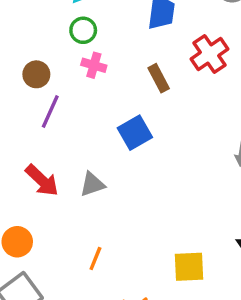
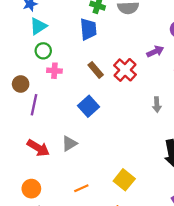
red cross: (210, 54) -> (125, 70), moved
orange line: (95, 258) -> (81, 188), turned 56
yellow square: (189, 267) -> (124, 180), moved, turned -36

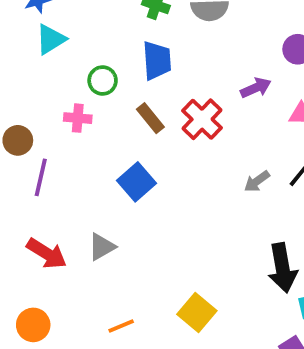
blue trapezoid: (88, 29) -> (157, 60), moved
green circle: (43, 51) -> (103, 81), moved
gray arrow: (157, 105) -> (257, 181), turned 56

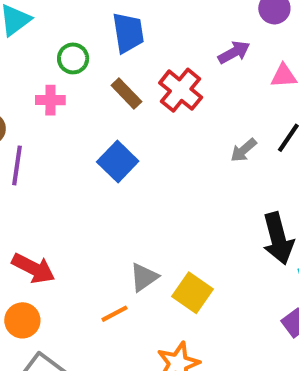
gray triangle: (102, 247) -> (144, 277), moved
red arrow: (47, 253) -> (33, 268), moved

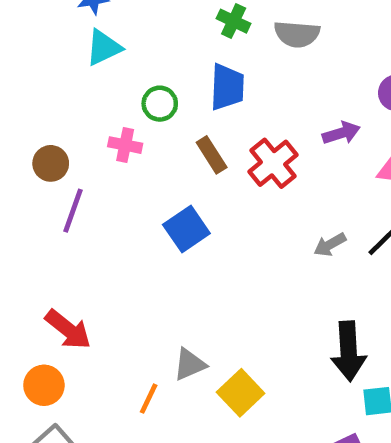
orange line: (115, 314) -> (149, 399), turned -48

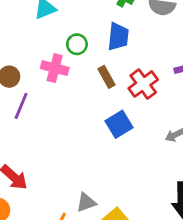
pink cross: (125, 145) -> (55, 68), size x1.4
blue square: (186, 229) -> (119, 124), moved

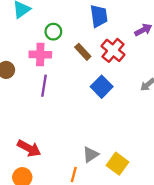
blue trapezoid: (118, 37) -> (99, 16), moved
purple line: (21, 106) -> (44, 86), moved

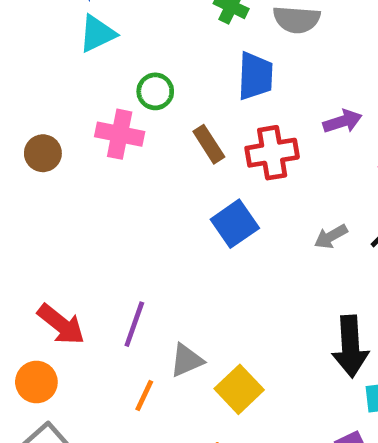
red cross: (113, 50) -> (272, 153), turned 30
purple line: (44, 86) -> (134, 324), moved

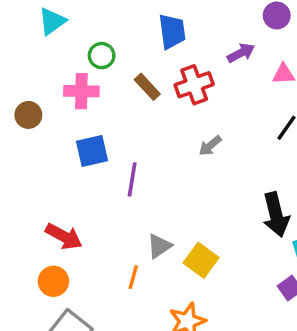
blue square: (235, 224) -> (92, 151), moved, turned 32
gray arrow: (331, 236) -> (210, 146), moved
purple line: (134, 324) -> (132, 179), moved

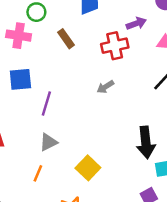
red cross: (194, 85) -> (115, 46), moved
gray triangle: (159, 246) -> (48, 142), moved

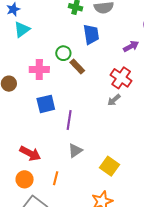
green circle: (36, 12) -> (63, 53), moved
red cross: (115, 46) -> (121, 78), moved, turned -35
orange line: (38, 173) -> (56, 178), moved

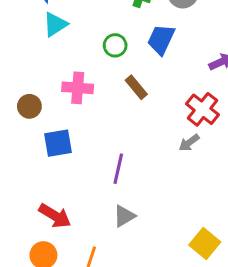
blue trapezoid: (91, 34) -> (161, 39), turned -150
green circle: (63, 53) -> (115, 45), moved
blue square: (46, 104) -> (58, 143), moved
yellow square: (110, 166) -> (205, 243), moved

